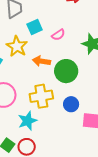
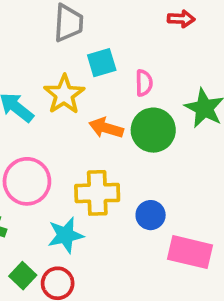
pink semicircle: (58, 35) -> (144, 83), turned -64
green circle: (66, 71) -> (153, 130), moved

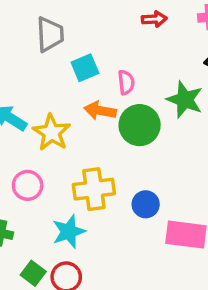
yellow star: (64, 94) -> (52, 132), moved
orange arrow: (106, 128) -> (100, 111), moved
pink circle: (27, 181) -> (28, 185), size x0.7

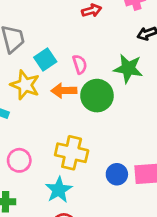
yellow star: (52, 132) -> (25, 85), moved
yellow cross: (94, 189) -> (72, 153), turned 32
blue circle: (146, 204) -> (117, 174), moved

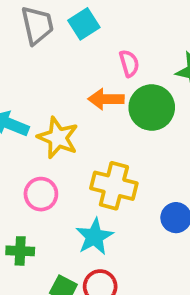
cyan square: (45, 59) -> (84, 24), moved
yellow star: (25, 85) -> (58, 138), moved

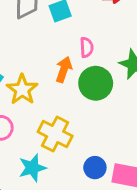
orange arrow: (106, 99) -> (64, 69), turned 95

